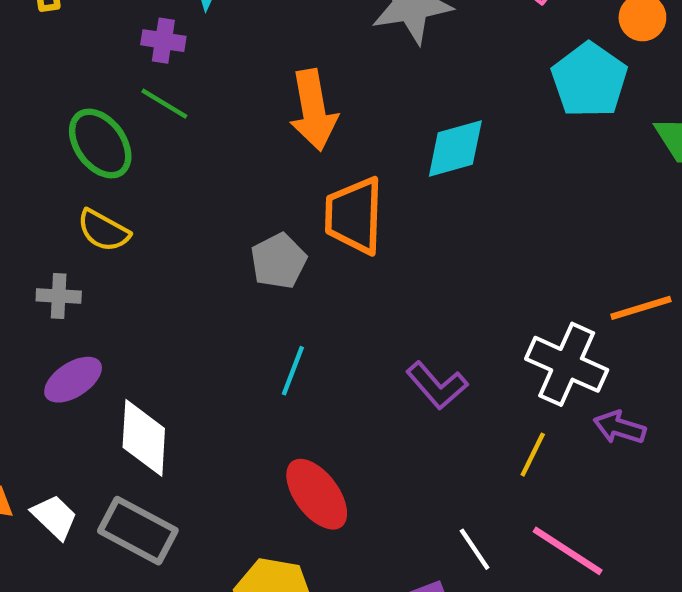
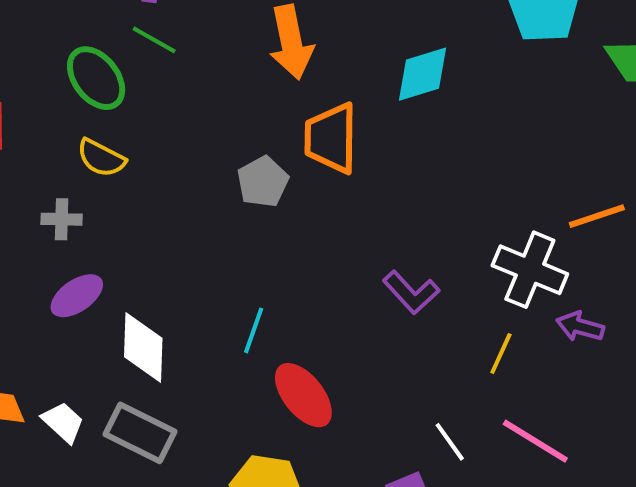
cyan line: (293, 371) -> (254, 330), moved

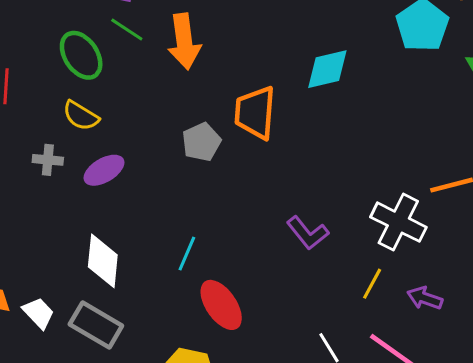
orange arrow: (291, 42) -> (184, 41), moved
purple ellipse: (77, 296) -> (104, 170), moved
purple arrow: (580, 327) -> (425, 298), moved

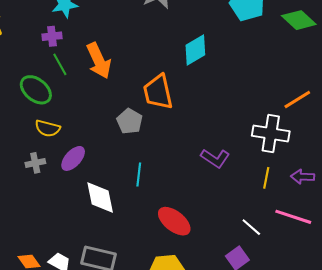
green line: (127, 29) -> (60, 64), turned 45
cyan line: (187, 254) -> (139, 175), moved
white diamond: (103, 261) -> (100, 197), moved

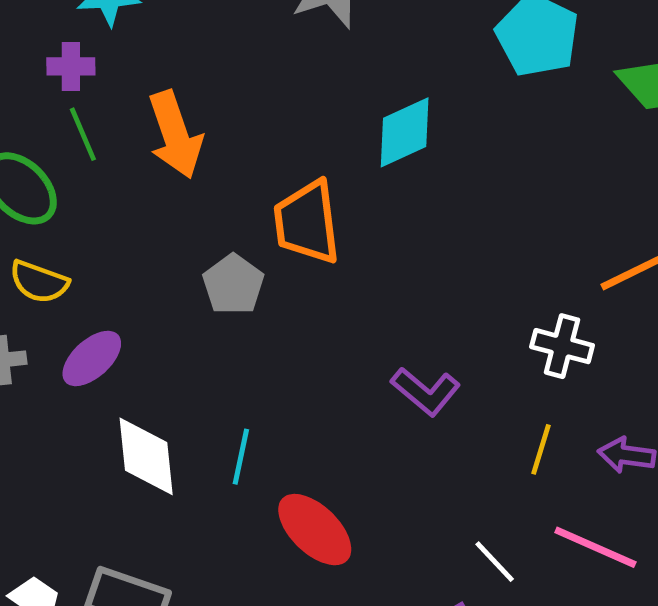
white cross: (271, 133) -> (562, 346), size x0.7
cyan line: (139, 175) -> (241, 457), moved

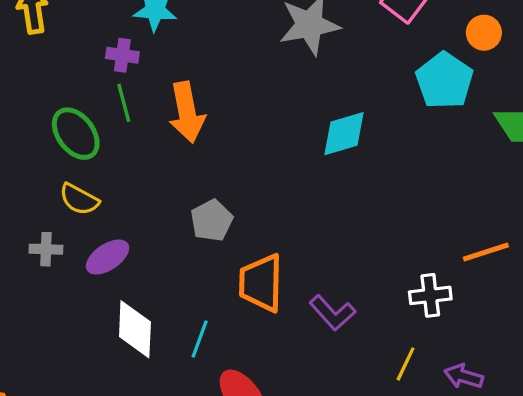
orange trapezoid: (307, 222) -> (261, 283), moved
white cross: (562, 346) -> (430, 295), turned -30

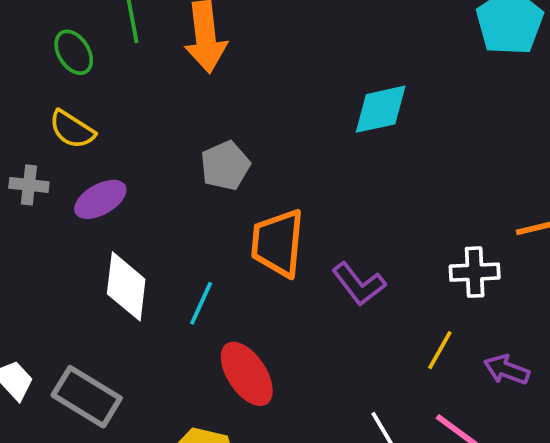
green ellipse: (76, 134) -> (74, 52), size x0.7
cyan diamond: (344, 134) -> (381, 109), moved

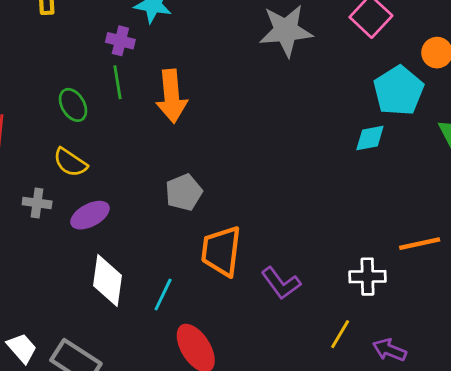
cyan diamond: (381, 109) -> (370, 138), moved, size x0.7

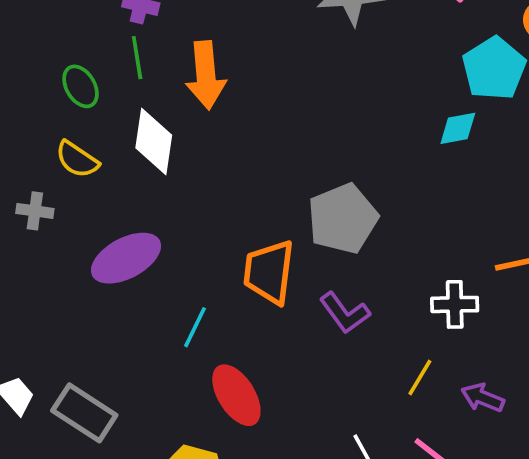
gray pentagon: (184, 192) -> (343, 219), moved, size x1.5
purple ellipse: (90, 215) -> (126, 258), moved, size x1.4
white diamond: (108, 280) -> (154, 142), moved

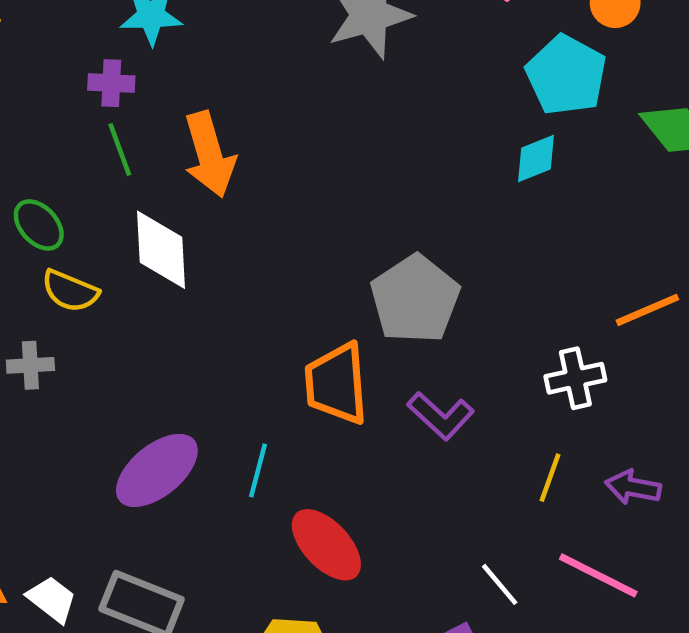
green ellipse: (81, 86) -> (39, 225), moved
purple ellipse: (126, 258) -> (157, 470), moved

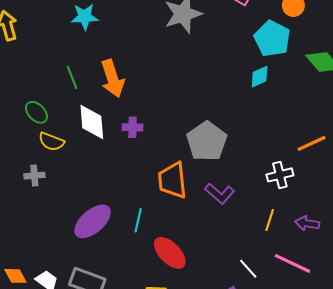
purple cross: (111, 83) -> (133, 127), moved

